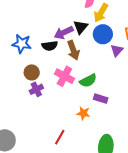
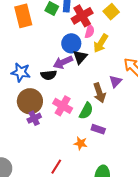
blue circle: (103, 34) -> (71, 43), moved
brown arrow: (73, 50) -> (99, 93), moved
brown circle: (32, 72) -> (30, 101), size x1.6
green semicircle: (88, 81) -> (86, 111), turned -36

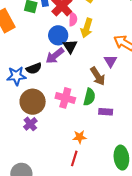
black semicircle: (49, 75) -> (34, 68), moved
purple cross: (34, 118) -> (30, 124), moved
orange star: (81, 143) -> (80, 137), moved

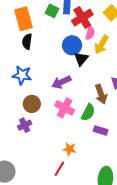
purple arrow: (55, 56) -> (61, 82), moved
black semicircle: (34, 68) -> (27, 42), moved, turned 105
brown circle: (33, 102) -> (32, 104), size x0.7

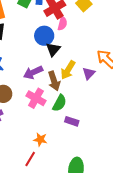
yellow arrow: (101, 45) -> (68, 70), moved
brown arrow: (101, 94) -> (54, 81), moved

